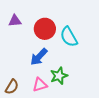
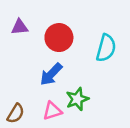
cyan semicircle: (69, 37) -> (106, 48), moved, turned -135

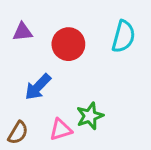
cyan semicircle: (106, 48) -> (123, 36), moved
blue arrow: (51, 74) -> (38, 87), moved

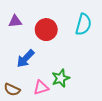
brown semicircle: (18, 133) -> (12, 90), turned 84

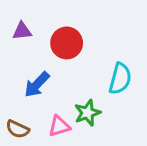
cyan semicircle: (83, 24) -> (120, 79), moved

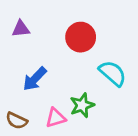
red circle: (67, 43) -> (81, 37), moved
cyan semicircle: (120, 79) -> (113, 73), turned -64

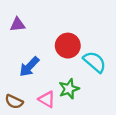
red circle: (81, 37) -> (68, 46), moved
pink triangle: (56, 118) -> (47, 99), turned 48

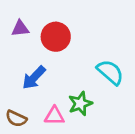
red circle: (68, 46) -> (56, 37), moved
pink triangle: (47, 99) -> (54, 116), turned -30

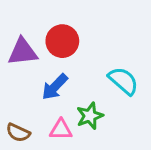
purple triangle: (20, 29) -> (23, 52), moved, size x1.5
blue arrow: (34, 78) -> (55, 87), moved

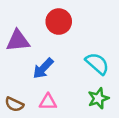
red circle: (62, 41) -> (59, 22), moved
green star: (90, 116) -> (98, 98), moved

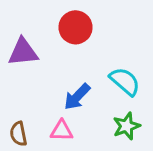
blue arrow: (43, 68) -> (77, 97), moved
brown semicircle: (14, 104) -> (18, 134), turned 54

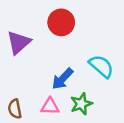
purple triangle: (23, 52) -> (19, 42), turned -36
green star: (126, 126) -> (81, 104), moved

